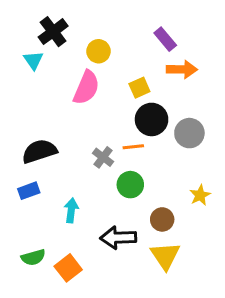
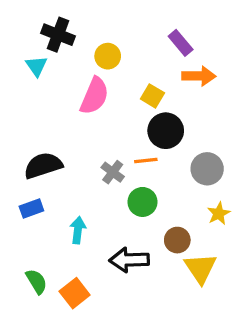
black cross: (53, 32) -> (58, 35), turned -32
yellow square: (139, 88) -> (152, 96), turned -35
gray circle: (189, 133) -> (207, 169), moved
yellow triangle: (165, 256) -> (200, 268), moved
green semicircle: (33, 257) -> (36, 281), turned -105

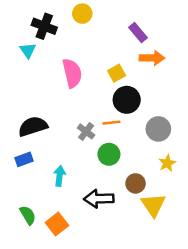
yellow circle: (108, 56) -> (82, 14), moved
pink semicircle: (94, 96) -> (72, 73), turned -36
yellow square: (152, 96) -> (117, 73), turned 30

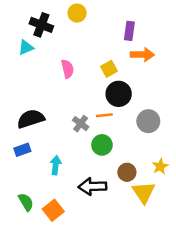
purple rectangle: (138, 33) -> (129, 31), turned 48
cyan triangle: (28, 50) -> (26, 47), turned 42
pink semicircle: (72, 73) -> (68, 69), size x0.7
yellow star: (167, 163) -> (160, 166), moved

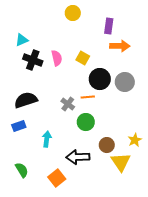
yellow circle: (77, 13) -> (73, 13), moved
black cross: (41, 25) -> (33, 60), moved
yellow square: (109, 69) -> (83, 58), moved, turned -32
gray circle: (148, 121) -> (125, 82), moved
orange square: (53, 210) -> (57, 178), moved

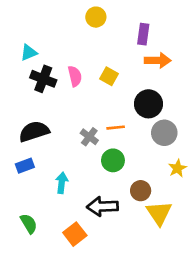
black circle: (100, 79) -> (148, 104), moved
gray circle: (125, 82) -> (164, 133), moved
yellow star: (135, 140) -> (177, 168), moved

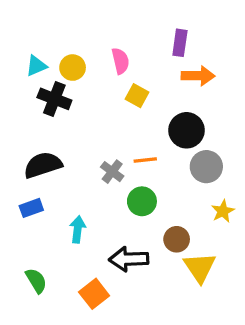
yellow circle: (96, 17) -> (73, 68), moved
pink semicircle: (75, 76) -> (120, 61), moved

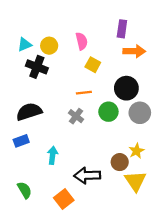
orange line: (145, 160) -> (84, 93), moved
green circle: (142, 201) -> (108, 112), moved
yellow star: (223, 211) -> (136, 151), moved

